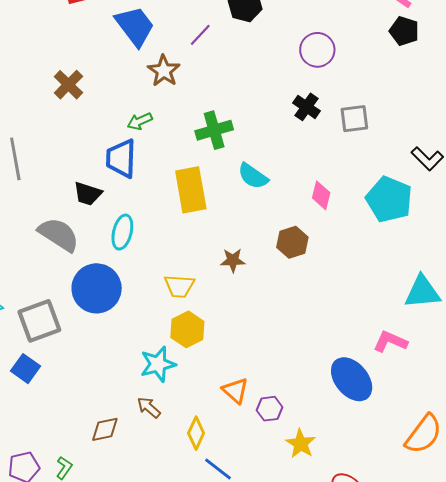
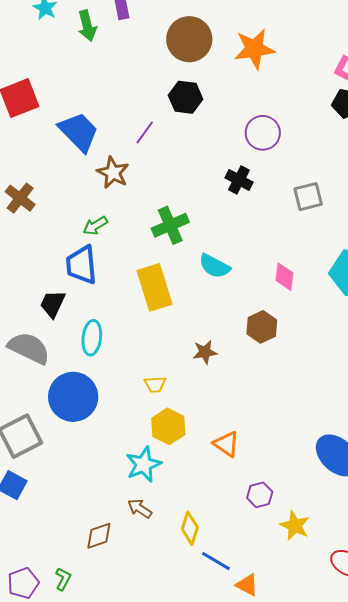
black cross: (306, 107) -> (239, 180), moved
black trapezoid: (88, 194) -> (53, 304), turned 104
yellow trapezoid: (179, 286) -> (155, 384), size x0.7
orange triangle: (235, 391) -> (226, 444), moved

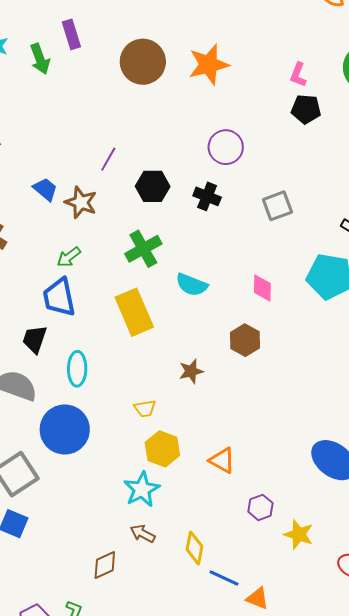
black hexagon: (186, 97) -> (153, 186), moved
blue trapezoid: (79, 132) -> (45, 189), moved, size x0.6

